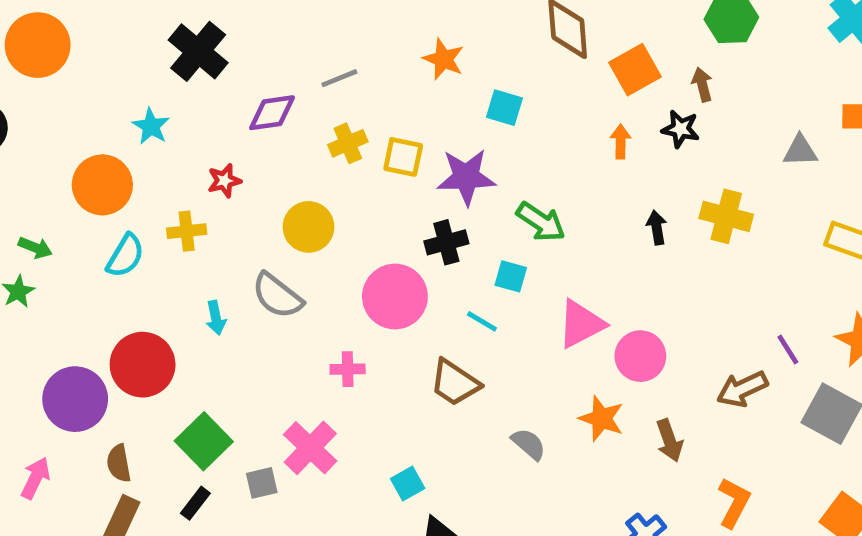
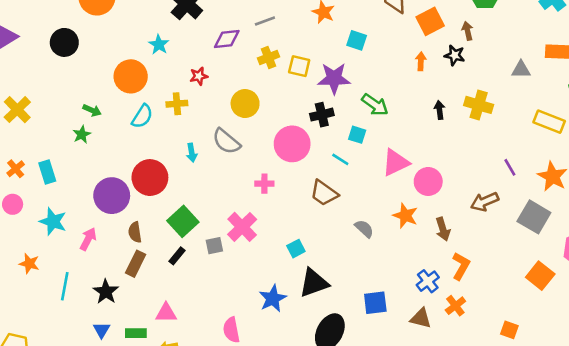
purple line: (788, 349) -> (510, 167), moved
orange L-shape: (734, 503) -> (461, 266), moved

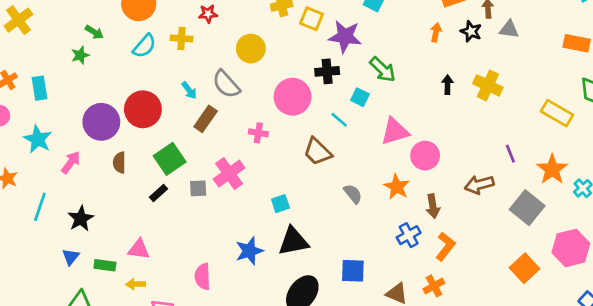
gray triangle: (521, 70) -> (509, 29), moved
cyan arrow: (192, 153) -> (189, 90), turned -36
brown rectangle: (136, 264) -> (206, 119), moved
blue cross: (428, 281) -> (409, 235), moved

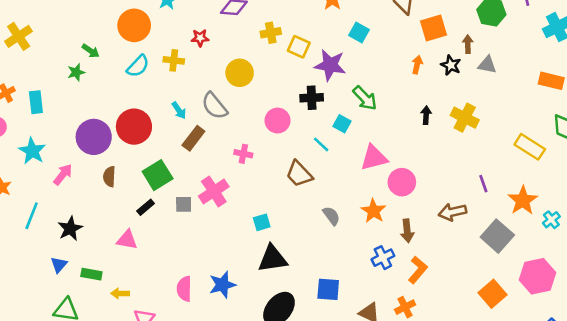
pink circle: (293, 97) -> (278, 121), size x0.7
pink triangle: (139, 249) -> (127, 240), moved
blue star: (249, 251) -> (222, 285), moved

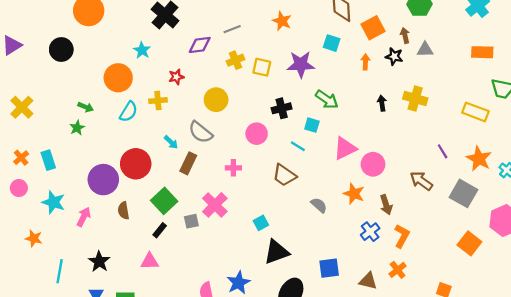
cyan square: (359, 33) -> (332, 43), moved
purple star: (330, 65) -> (301, 64), moved
brown arrow: (452, 212) -> (421, 181), turned 60
cyan line: (32, 216) -> (60, 271), moved

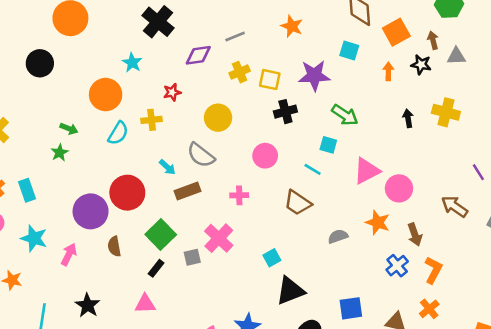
black cross: (282, 108) -> (285, 112), moved
brown rectangle: (188, 163) -> (187, 191), turned 45
gray semicircle: (319, 205) -> (338, 236), turned -60

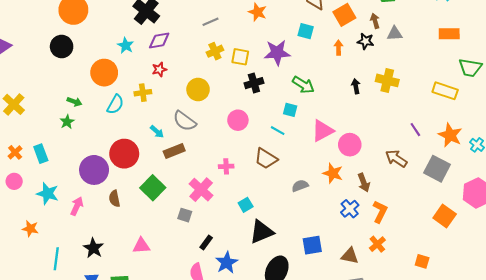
purple diamond: (198, 55) -> (159, 41), moved
black circle: (40, 63) -> (62, 47), moved
pink cross: (239, 195) -> (226, 166), moved
gray square: (192, 257) -> (185, 215), moved, turned 32
black rectangle: (156, 268) -> (206, 242), moved

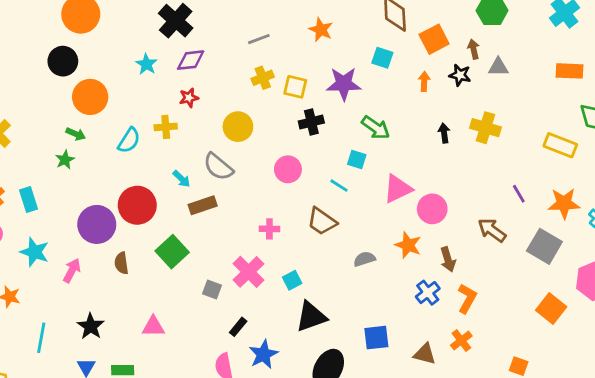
orange circle: (104, 73) -> (90, 97), moved
orange star: (450, 135) -> (564, 203), turned -30
pink cross: (201, 190) -> (248, 272), moved

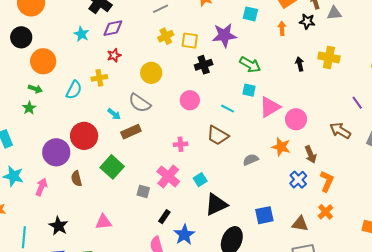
cyan square: (357, 159) -> (249, 90), moved

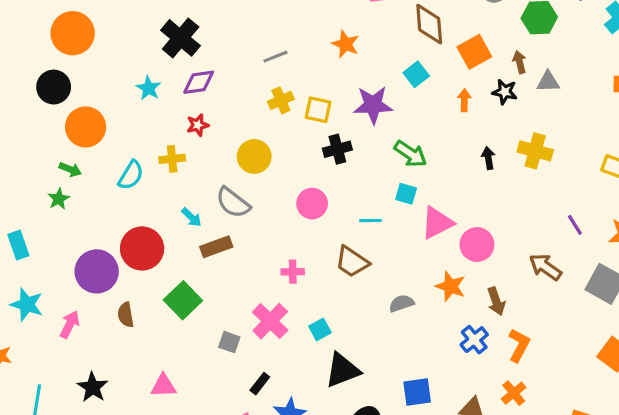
cyan square: (250, 14) -> (416, 74), turned 35
cyan line: (228, 109) -> (370, 221), turned -32

